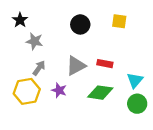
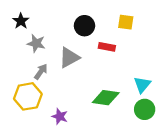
red rectangle: (105, 64) -> (107, 47), moved
gray triangle: (76, 66) -> (69, 58), moved
purple star: (59, 90) -> (60, 116), moved

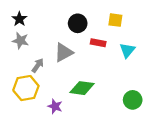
gray star: (36, 43) -> (20, 41), moved
cyan triangle: (142, 85) -> (127, 50), moved
green diamond: (106, 98) -> (82, 88), moved

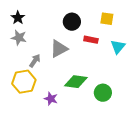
green circle: (133, 100) -> (103, 93), moved

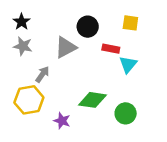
cyan triangle: (118, 47) -> (128, 64), moved
gray triangle: (59, 49) -> (66, 47), moved

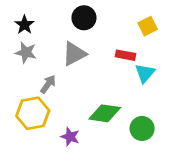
yellow square: (130, 23) -> (148, 26), turned -35
black circle: (88, 27) -> (84, 18), moved

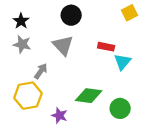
yellow square: (148, 26) -> (129, 13), moved
gray triangle: (74, 54) -> (63, 45), turned -45

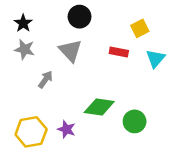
yellow square: (129, 13) -> (140, 28), moved
cyan triangle: (122, 62) -> (155, 59), moved
yellow hexagon: (28, 96) -> (31, 132), moved

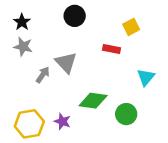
gray triangle: (70, 51) -> (66, 63), moved
cyan triangle: (155, 59) -> (146, 77), moved

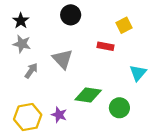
gray arrow: (43, 75) -> (31, 71), moved

